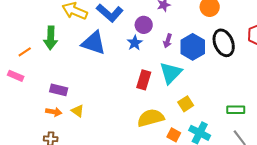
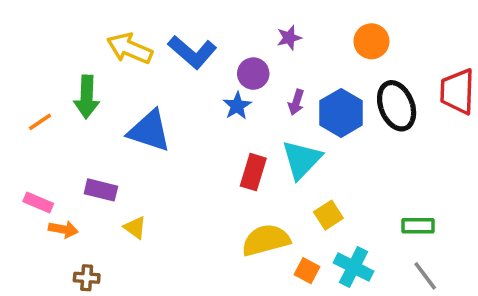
blue triangle: (94, 43) -> (149, 131), moved
pink rectangle: (16, 76) -> (38, 203), moved
orange arrow: (54, 112) -> (63, 229), moved

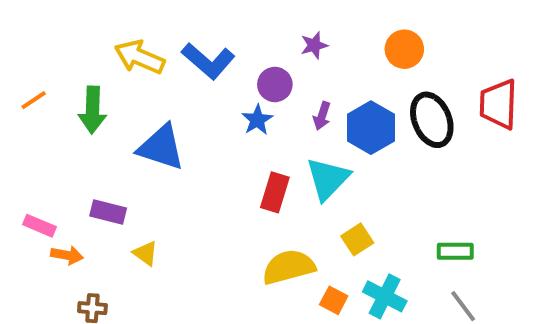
orange line: (40, 122) -> (34, 100), moved

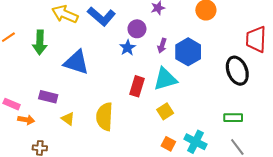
black ellipse: (432, 120) -> (237, 71), moved
cyan triangle: (328, 179) -> (165, 79), turned 30
yellow square: (357, 239) -> (165, 111), moved
yellow semicircle: (289, 267) -> (105, 117), moved, turned -72

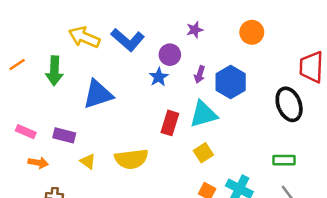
blue triangle: (76, 62) -> (98, 94), turned -36
pink rectangle: (12, 104) -> (26, 132), moved
yellow semicircle: (105, 117) -> (131, 159), turned -100

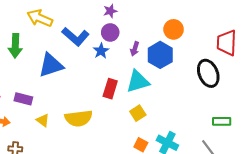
purple star: (195, 30) -> (110, 11), moved
orange circle: (252, 32) -> (174, 29), moved
blue L-shape: (128, 40) -> (75, 37), moved
green rectangle: (284, 160) -> (222, 121), moved

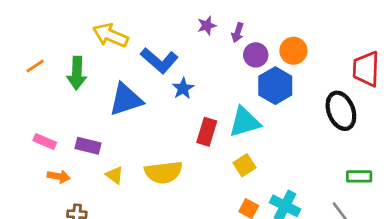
purple circle: (110, 32) -> (256, 55), moved
purple arrow: (135, 49) -> (238, 33), moved
blue star: (101, 51) -> (183, 88), moved

